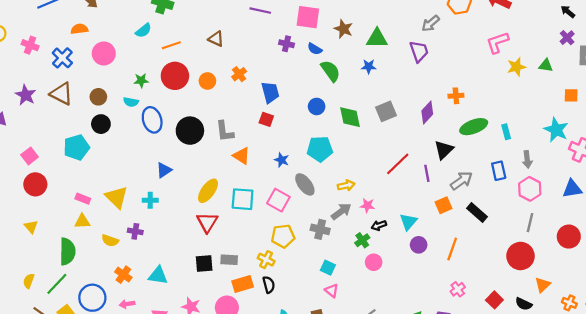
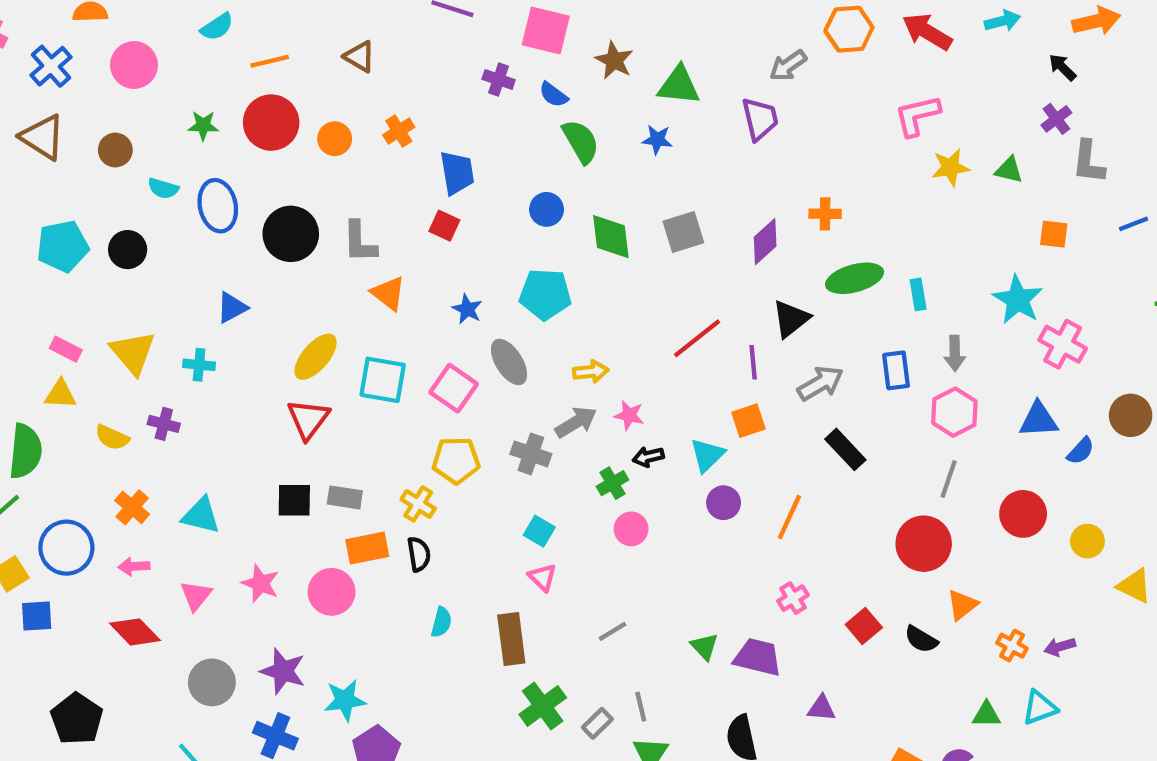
cyan semicircle: (131, 102) -> (163, 188), moved
black circle: (101, 124) -> (128, 250), moved
orange square: (443, 205) -> (748, 421), moved

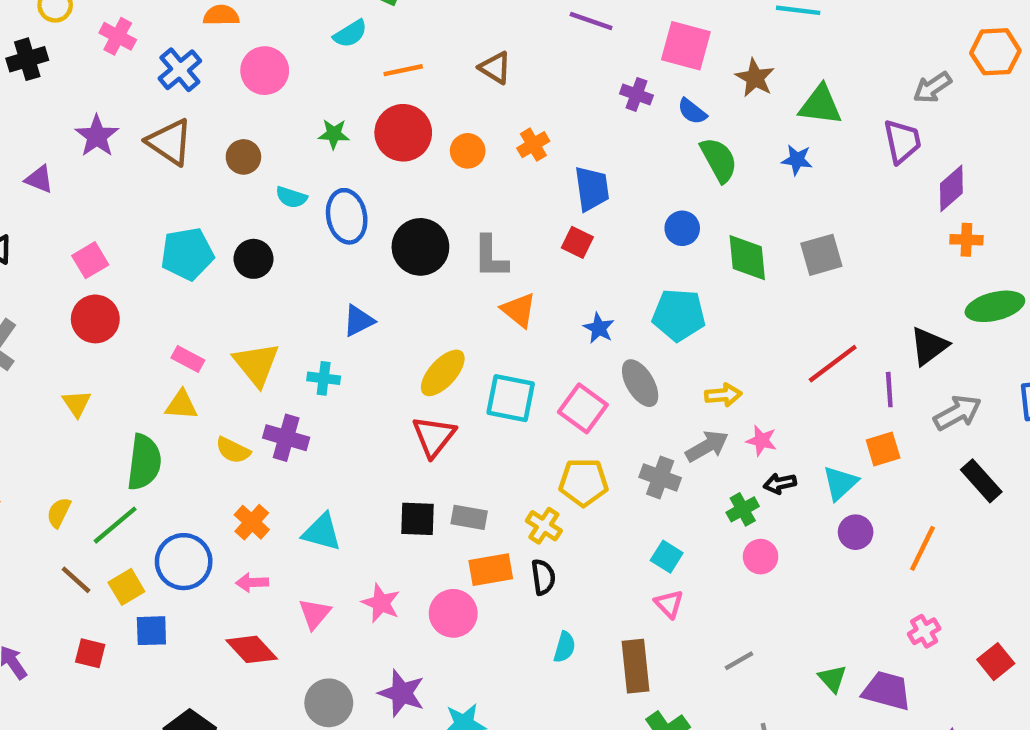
purple diamond: (765, 242) -> (951, 188), moved
purple cross: (164, 424) -> (286, 438), size x1.4

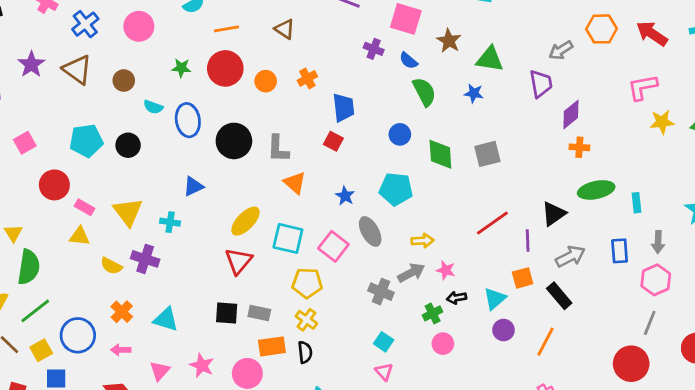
red circle: (95, 319) -> (54, 185), moved
green semicircle: (144, 462) -> (29, 267), moved
black rectangle: (981, 481) -> (559, 296), moved
yellow pentagon: (584, 482) -> (307, 283), moved

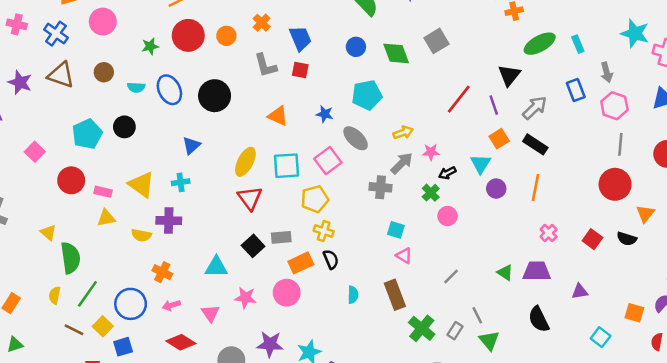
gray L-shape: (278, 149) -> (265, 65), moved
pink square: (333, 246) -> (328, 161), turned 32
black square: (227, 313) -> (253, 246), turned -30
cyan triangle: (166, 319) -> (216, 267), moved

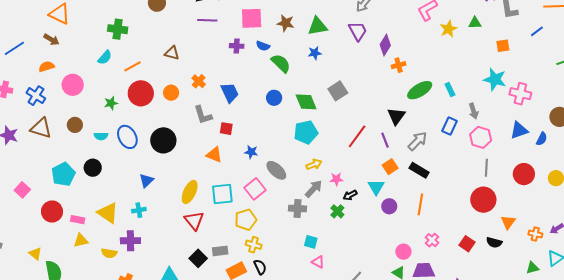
red square: (300, 70) -> (226, 129), moved
blue rectangle: (576, 90) -> (450, 126), turned 48
cyan pentagon: (367, 95) -> (306, 132), moved
pink circle: (447, 216) -> (403, 252), moved

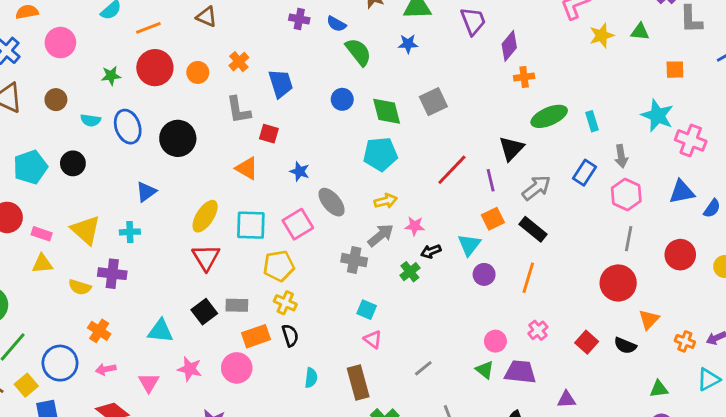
green triangle: (533, 268) -> (659, 389), moved

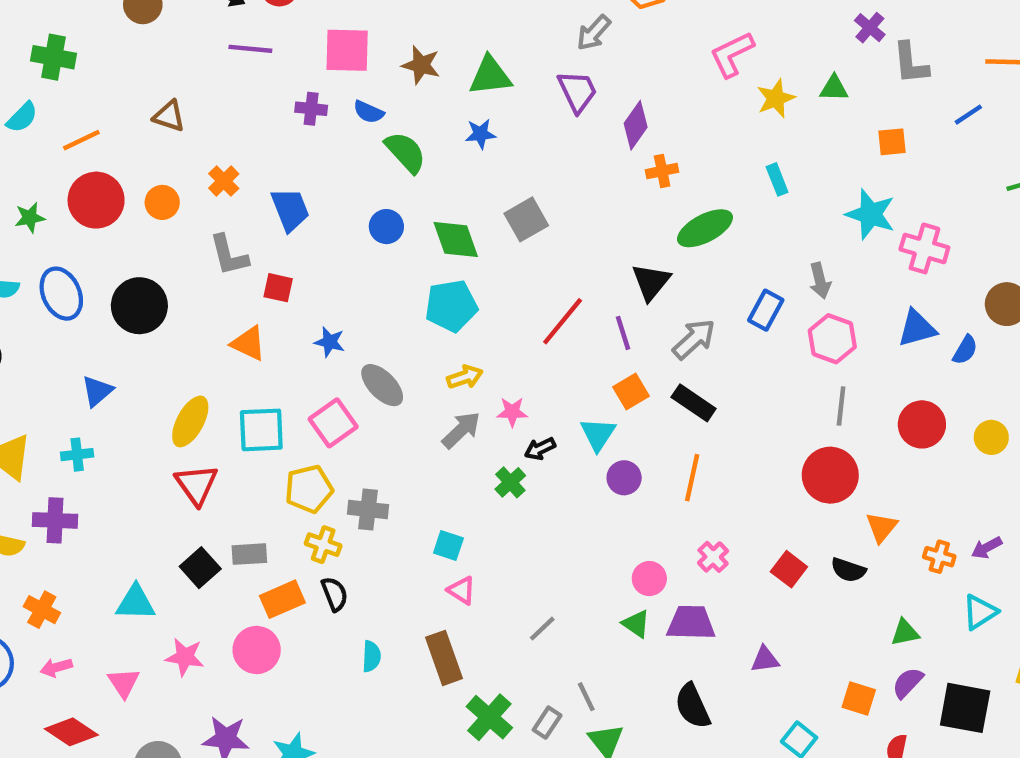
cyan rectangle: (592, 121) -> (777, 179), moved
gray cross: (354, 260) -> (368, 509), moved

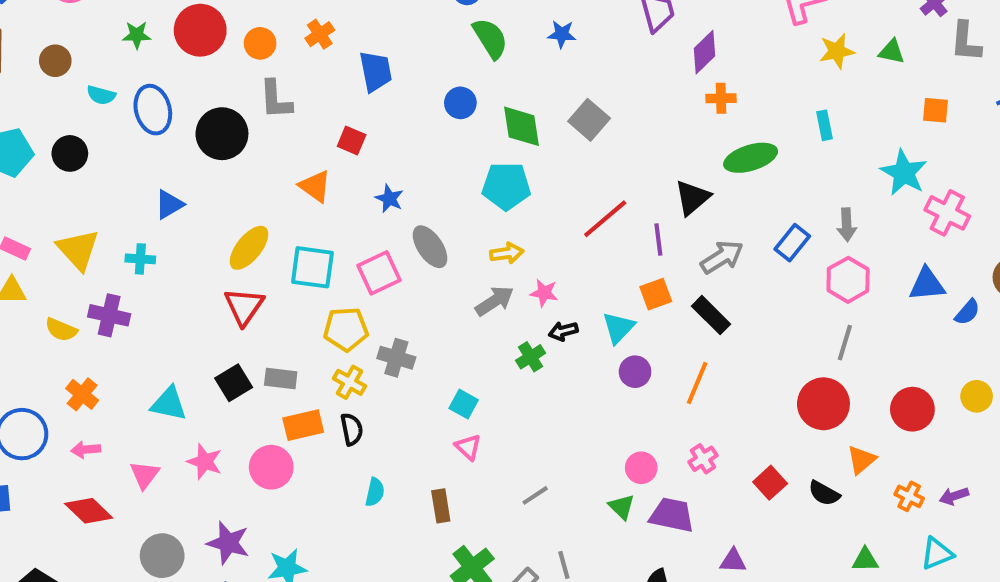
gray square: (526, 219) -> (589, 120), turned -30
gray L-shape: (229, 255) -> (276, 100), moved
red circle: (922, 424) -> (912, 409), moved
brown rectangle: (444, 658) -> (441, 506), size x0.7

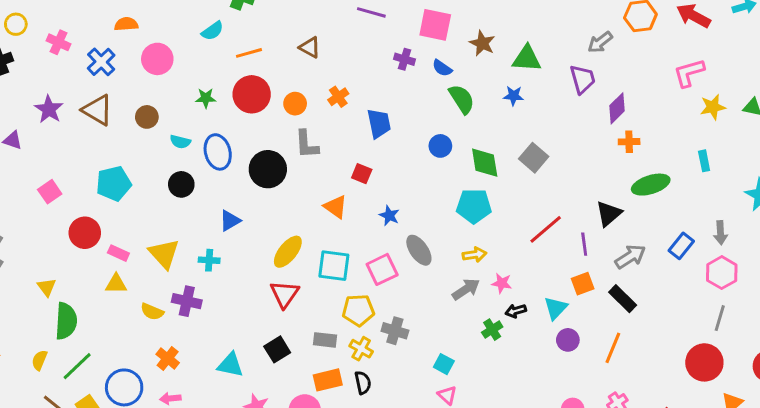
black circle: (70, 153) -> (181, 184), moved
gray rectangle: (281, 379) -> (325, 340), moved

